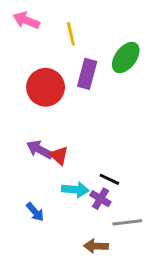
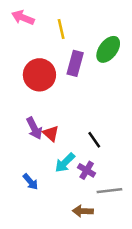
purple arrow: (40, 150) -> (34, 128), turned -145
black line: (109, 179) -> (94, 140), moved, turned 30
cyan arrow: (75, 190) -> (65, 163), turned 130

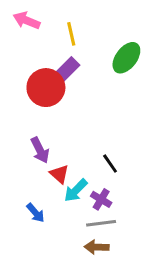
purple rectangle: (75, 63) -> (65, 71), moved, turned 30
red triangle: (51, 133) -> (59, 174), moved
gray line: (109, 191) -> (101, 223), moved

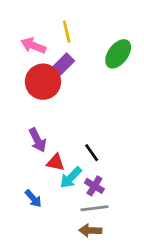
pink arrow: (27, 20) -> (33, 46), moved
black line: (110, 164) -> (92, 153), moved
red triangle: (59, 174) -> (56, 162), turned -30

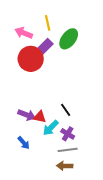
green ellipse: (118, 54) -> (69, 39), moved
purple arrow: (37, 140) -> (27, 115), moved, turned -42

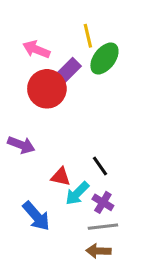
yellow line: (48, 23) -> (88, 36), moved
purple arrow: (27, 115) -> (21, 145), moved
blue arrow: (24, 143) -> (36, 216), size x1.5

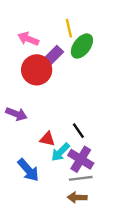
purple cross: (103, 202) -> (81, 159), size x1.5

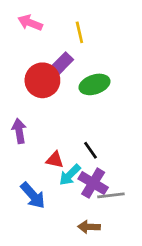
pink arrow: (28, 39) -> (30, 23), moved
green ellipse: (82, 46) -> (94, 84), moved, turned 35
purple arrow: (16, 114) -> (19, 131), turned -120
gray line: (81, 178) -> (111, 195), moved

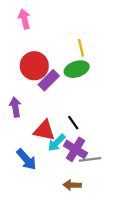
pink arrow: (30, 23) -> (24, 19), turned 54
yellow line: (79, 32) -> (81, 48), moved
purple rectangle: (60, 65) -> (49, 80), moved
red triangle: (55, 160) -> (44, 130), size x1.5

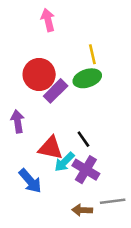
pink arrow: (24, 19) -> (48, 20), moved
gray line: (90, 159) -> (113, 201), moved

